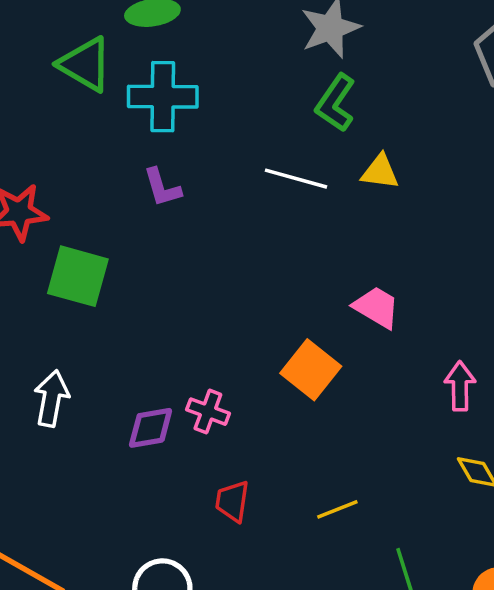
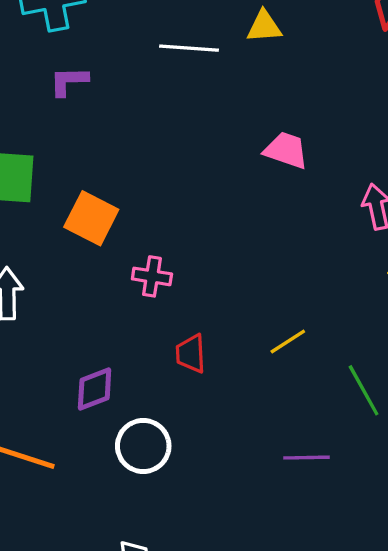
purple L-shape: (162, 188) -> (69, 81), turned 117
orange square: (311, 370) -> (91, 218), moved
purple diamond: (151, 428) -> (95, 389), moved

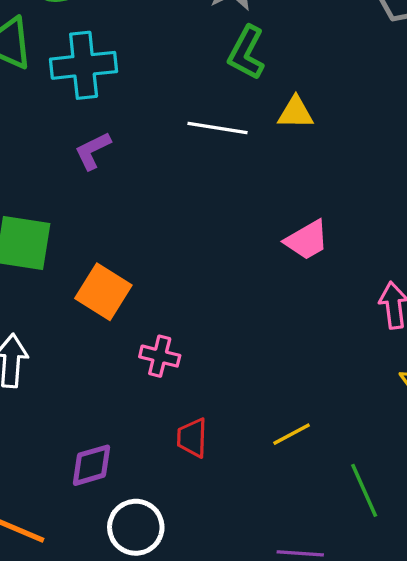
purple L-shape: (69, 81) -> (93, 151), turned -30
pink trapezoid: (286, 150) -> (307, 240), turned 126

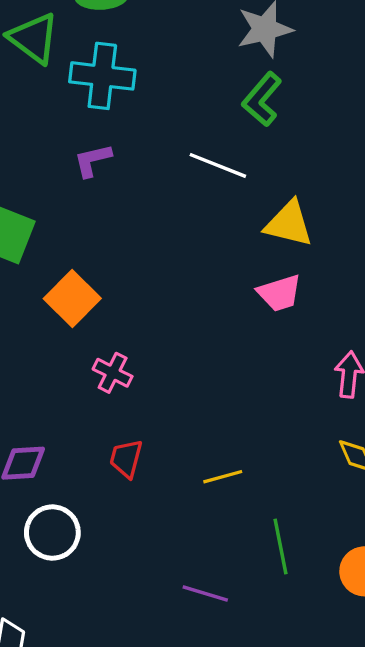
yellow triangle: (296, 113) -> (289, 224), moved, size x1.4

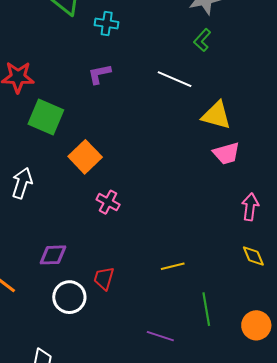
cyan cross: (102, 76) -> (107, 24), size x0.6
green L-shape: (262, 99) -> (202, 40), size x0.7
pink trapezoid: (279, 293) -> (226, 153), moved
red trapezoid: (126, 459) -> (104, 278), moved

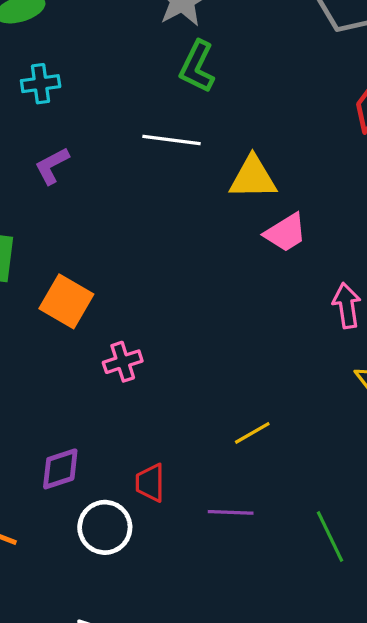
green L-shape: (202, 40) -> (197, 67), size x1.4
pink cross: (108, 202) -> (123, 362), turned -30
green line: (206, 309) -> (330, 537), moved
purple line: (160, 336) -> (231, 512), moved

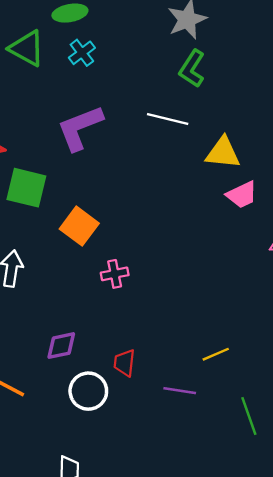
cyan cross: (41, 84) -> (82, 53), moved, turned -36
purple L-shape: (52, 166) -> (80, 128), size x1.8
yellow line: (252, 433) -> (216, 354), moved

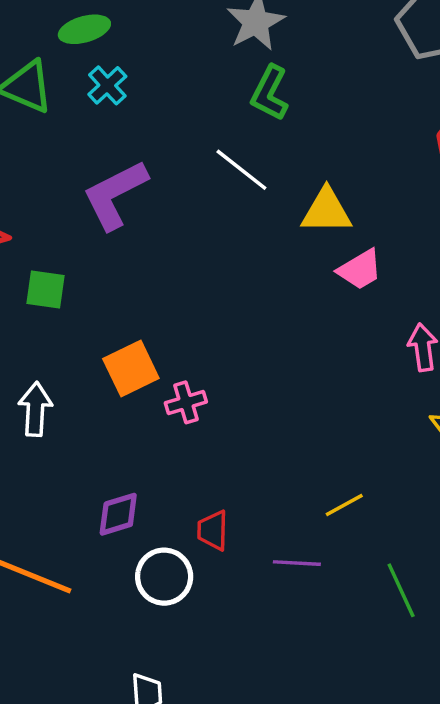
white line: (168, 119) -> (241, 170), turned 30
green square: (26, 188) -> (46, 289), size x0.7
orange square: (79, 226) -> (131, 368), moved, turned 33

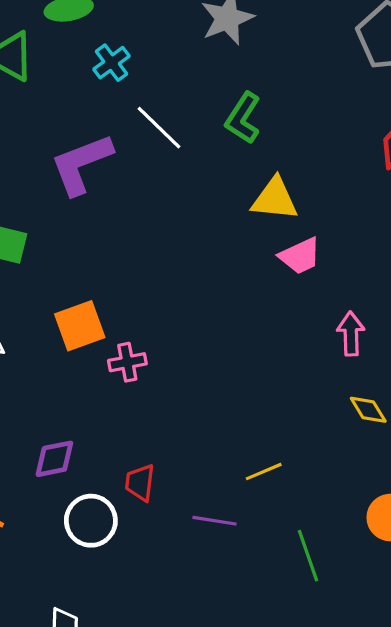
cyan cross: (107, 85) -> (111, 63), moved
green L-shape: (270, 93) -> (243, 118), moved
white line: (241, 170) -> (159, 128), moved

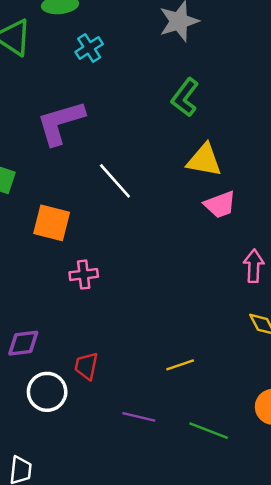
white line: (159, 128) -> (115, 181), moved
orange square: (80, 326) -> (52, 223), moved, turned 30
purple line: (215, 521) -> (139, 417), moved
green line: (308, 556) -> (209, 431), turned -54

